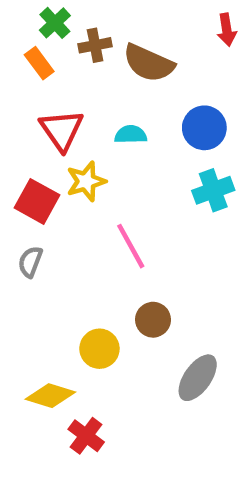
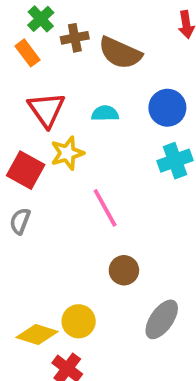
yellow circle: (99, 349) -> (79, 321), moved

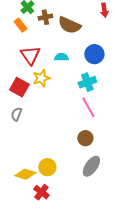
cyan cross: (175, 161) -> (87, 82), moved
pink line: (105, 208) -> (88, 107), moved
brown circle: (124, 270) -> (85, 138), moved

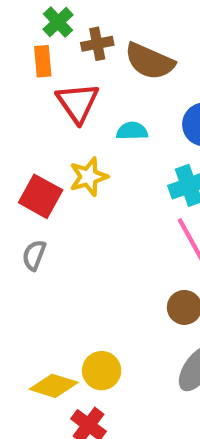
orange rectangle: (20, 25) -> (43, 61), turned 32
red triangle: (30, 55) -> (78, 103), moved

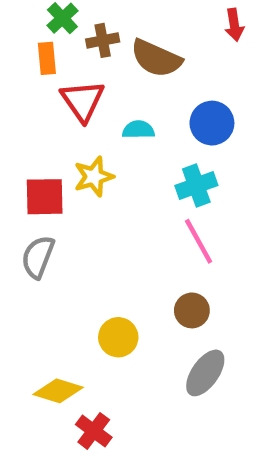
red square: (41, 196) -> (45, 197), turned -30
gray semicircle: (34, 255) -> (38, 257), size x1.4
yellow circle: (102, 371) -> (118, 337), moved

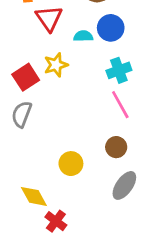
blue circle: (212, 123) -> (111, 28), moved
red square: (45, 197) -> (26, 77), turned -32
yellow diamond: (58, 391) -> (34, 196), turned 44

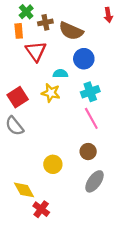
cyan semicircle: (83, 36) -> (60, 74), moved
yellow star: (56, 65) -> (51, 93), moved, turned 30
gray semicircle: (22, 114) -> (14, 126), turned -60

